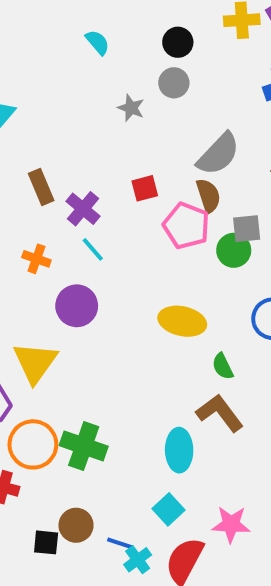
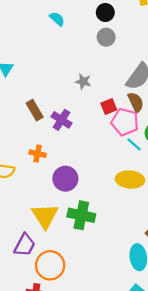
gray star: (131, 108) -> (83, 81), moved
red square: (145, 188) -> (109, 106), moved
cyan line: (93, 249) -> (134, 144), moved
green cross: (84, 446) -> (81, 215), moved

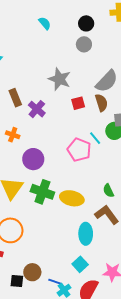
gray star: (83, 81) -> (60, 79), size x1.6
pink pentagon: (125, 122) -> (79, 150), moved
yellow ellipse: (130, 180) -> (72, 198), moved

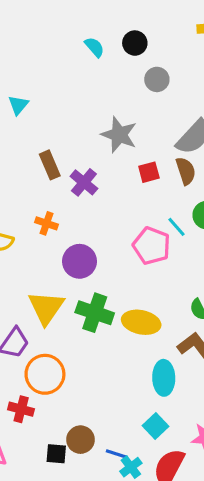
black circle: (86, 23) -> (135, 43), moved

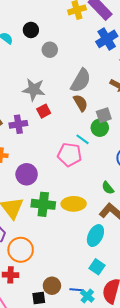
red square: (149, 172) -> (44, 111), moved
purple cross: (84, 182) -> (18, 124), turned -36
cyan ellipse: (164, 378) -> (95, 236), turned 40

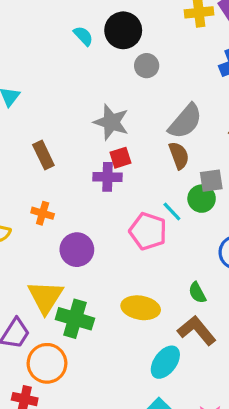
black circle: (31, 30) -> (123, 30), size x1.5
purple cross: (18, 124) -> (108, 177), moved
green cross: (43, 204) -> (75, 319), moved

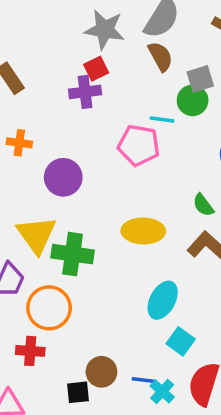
gray star: (111, 122) -> (105, 30), moved
cyan line: (172, 211) -> (162, 120), turned -30
cyan ellipse: (165, 362) -> (163, 300), moved

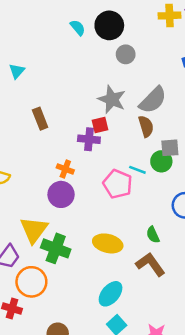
orange cross: (19, 143) -> (65, 169), moved

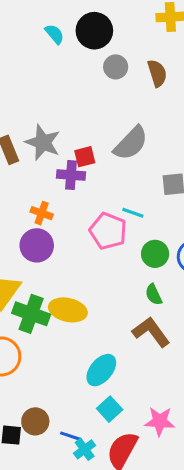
gray star: (112, 99) -> (43, 142), moved
gray semicircle: (153, 100) -> (131, 143), moved
brown semicircle: (146, 126) -> (157, 73), moved
green circle: (161, 161) -> (155, 254), moved
yellow ellipse: (108, 243) -> (68, 310), moved

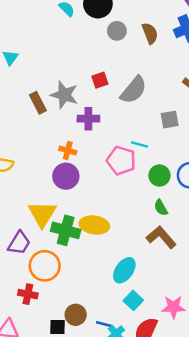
red square: (85, 157) -> (100, 80), moved

